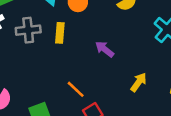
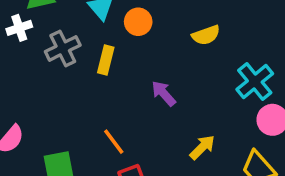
gray cross: (28, 30) -> (63, 48), turned -30

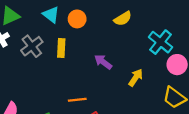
orange line: (114, 142) -> (77, 100), turned -48
yellow arrow: (202, 147) -> (136, 78), moved

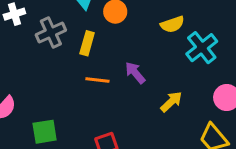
cyan cross: (160, 42) -> (202, 48), moved
orange line: (77, 100) -> (97, 80), moved

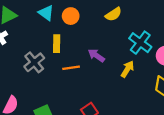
gray cross: (51, 32) -> (34, 62), moved
cyan cross: (202, 48) -> (140, 43), moved

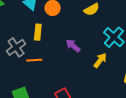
orange line: (71, 68) -> (34, 60), moved

